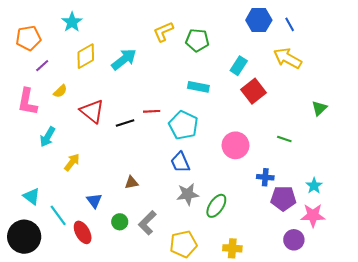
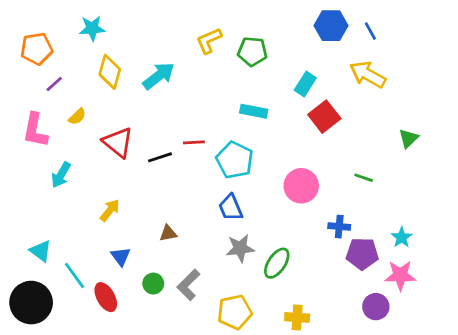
cyan star: (72, 22) -> (92, 28), turned 30
yellow diamond: (86, 56) -> (110, 72), turned -45
yellow arrow: (72, 162) -> (110, 210), moved

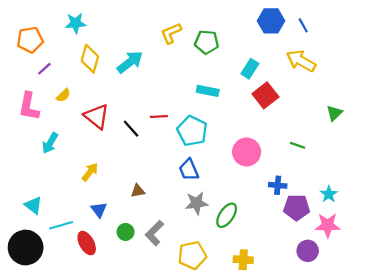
black line: (160, 157) -> (131, 129), turned 66
cyan line: (75, 275) -> (61, 225), turned -70

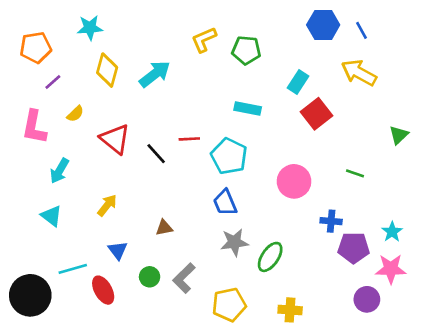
cyan triangle: (33, 205) -> (51, 216), moved

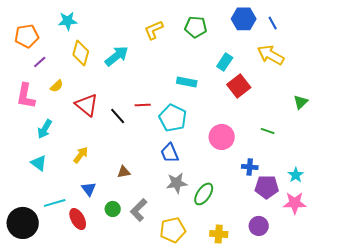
green pentagon: (246, 50) -> (196, 27), moved
purple circle: (367, 299) -> (259, 226), moved

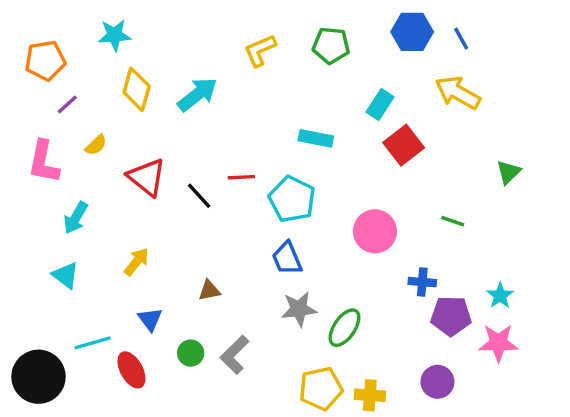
yellow pentagon: (173, 230) -> (321, 389), moved

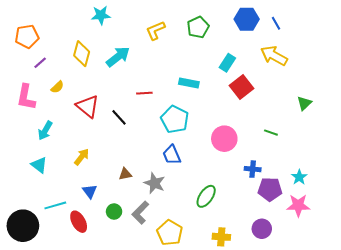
cyan star: (115, 35) -> (101, 15), moved
green pentagon: (331, 45) -> (198, 27), turned -30
red line: (241, 177) -> (144, 93), moved
gray star: (299, 309) -> (154, 183), moved, turned 30
yellow pentagon: (321, 389) -> (170, 233), moved, turned -30

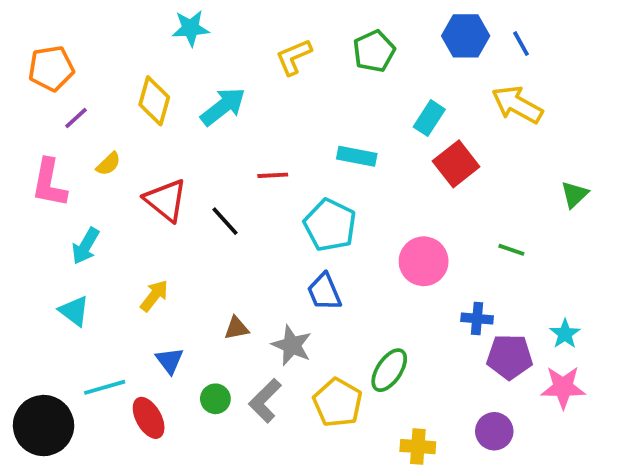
yellow pentagon: (170, 233) -> (338, 403), moved

